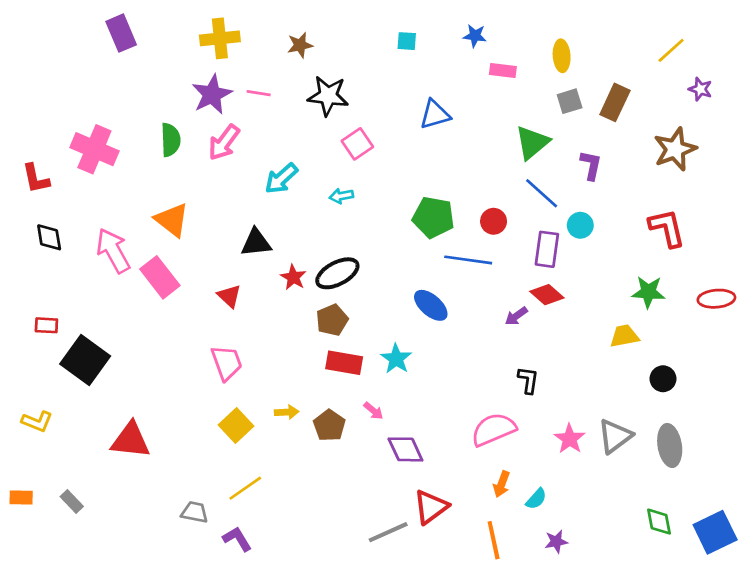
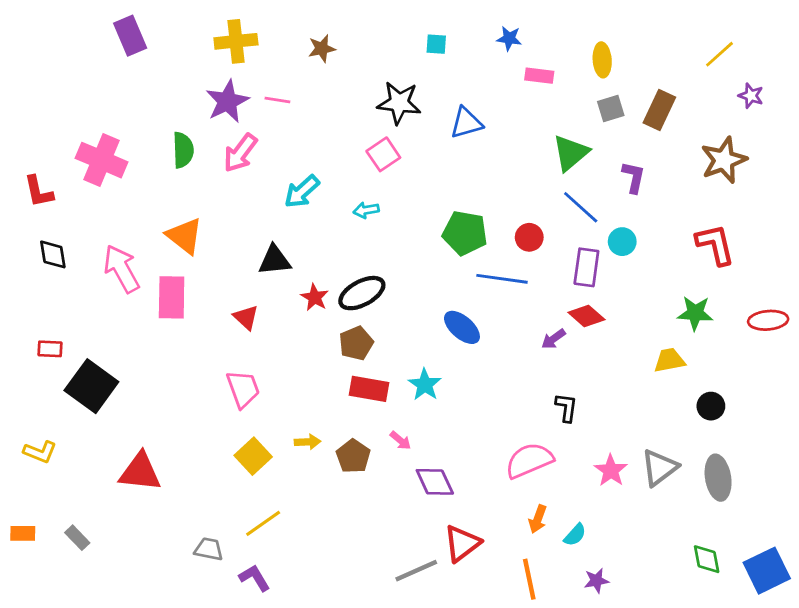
black star: (328, 96) -> (399, 103), moved
pink rectangle: (160, 277) -> (172, 297), turned 39

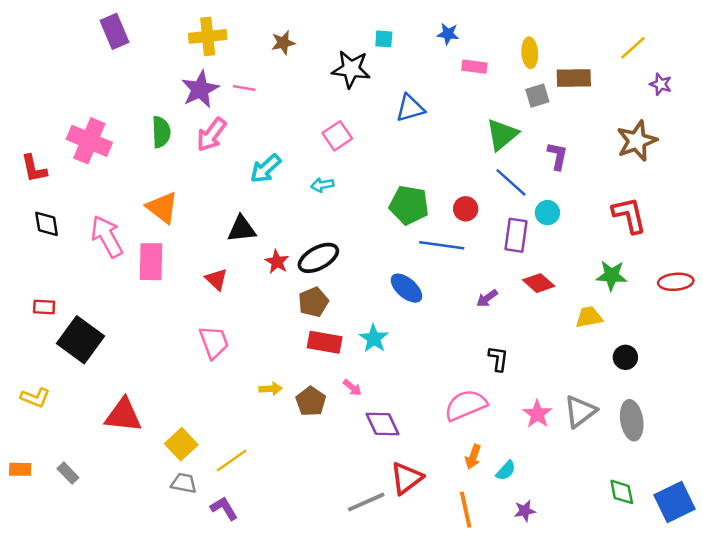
black star: (399, 103) -> (351, 69), moved
brown rectangle: (659, 110) -> (574, 78), moved, turned 64
red diamond: (586, 316) -> (539, 283), moved
yellow square: (253, 456) -> (181, 444), moved

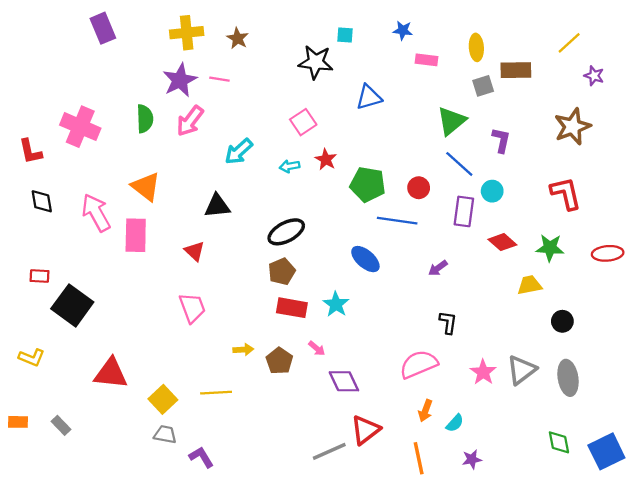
brown star: (283, 43) -> (238, 38), moved, turned -30
red star: (277, 262) -> (326, 159), moved
red diamond: (539, 283) -> (502, 242), moved
yellow line: (232, 461) -> (216, 393), moved, turned 32

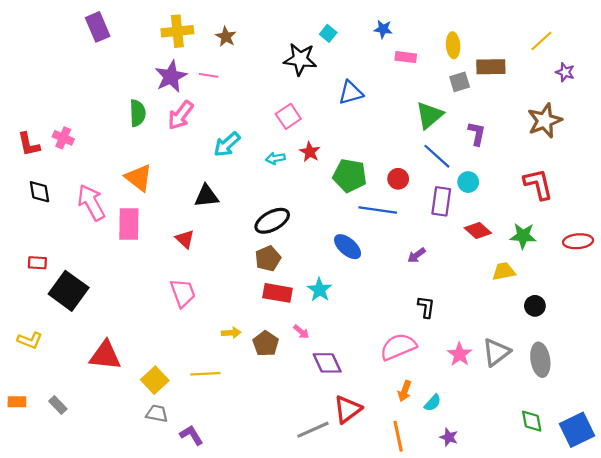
cyan square: (345, 35) -> (328, 33), turned 35
pink cross: (80, 127) -> (63, 138), moved, size x0.6
purple star: (472, 459) -> (449, 437), turned 30

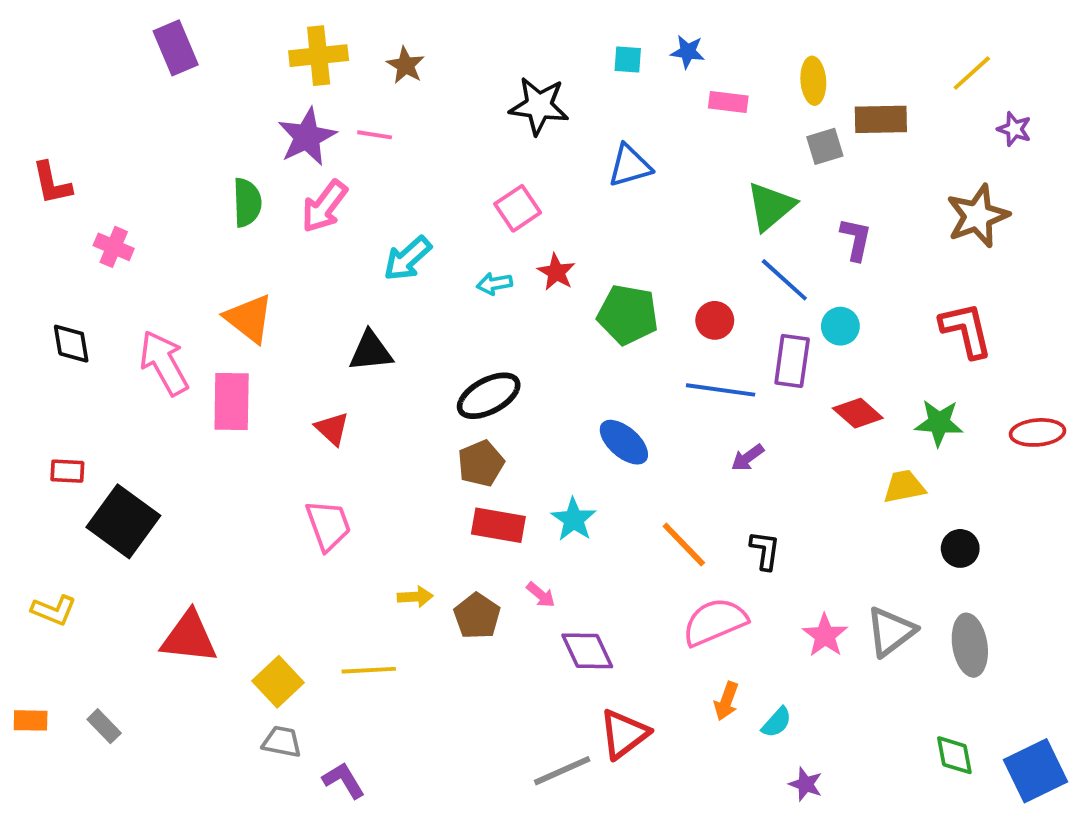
cyan square: (328, 33) -> (628, 59), moved, turned -35
red L-shape: (29, 144) -> (52, 183), moved
blue line: (378, 210) -> (721, 390), moved
orange line: (398, 436) -> (684, 545), moved, turned -32

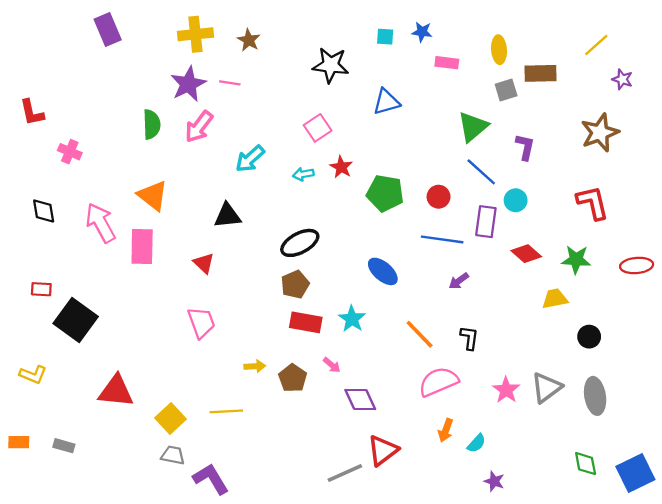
gray rectangle: (104, 726) -> (64, 446), turned -30
purple L-shape: (344, 780) -> (211, 479), size x1.4

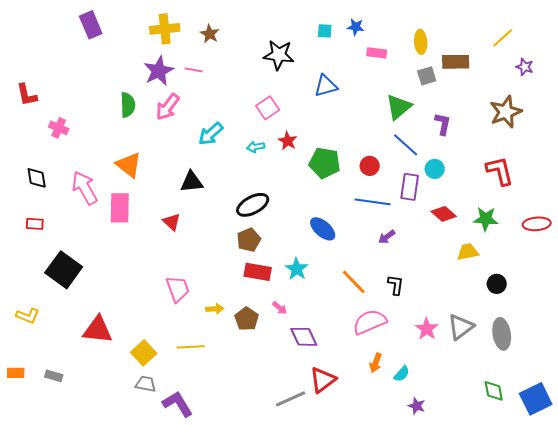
red rectangle: (41, 289) -> (35, 224), moved
pink trapezoid: (201, 322) -> (178, 289), moved

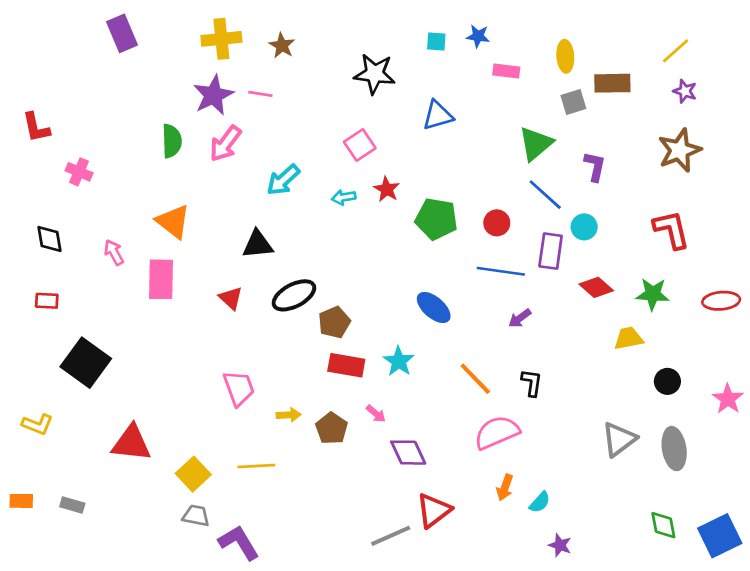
purple star: (525, 67) -> (685, 91), moved
pink arrow: (85, 188) -> (114, 252), size x0.6
black ellipse: (253, 205) -> (294, 295), moved
pink star: (427, 329) -> (728, 399), moved

